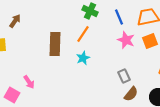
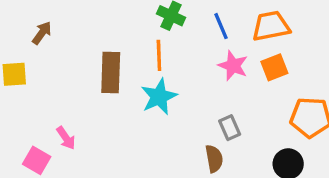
orange line: (83, 34) -> (159, 55), turned -36
cyan star: (83, 58) -> (159, 97), size x1.5
brown semicircle: (131, 94) -> (214, 159), moved, turned -49

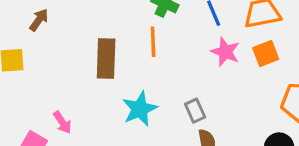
cyan star: (159, 97) -> (140, 109), moved
gray rectangle: (230, 128) -> (195, 111), moved

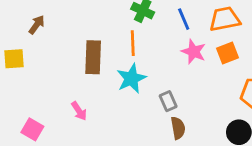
cyan star: (140, 109) -> (131, 78), moved
pink arrow: (62, 122) -> (79, 111), moved

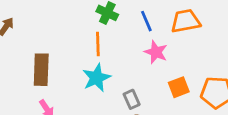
orange square: (228, 53) -> (179, 87), moved
brown rectangle: (93, 57) -> (41, 70), moved

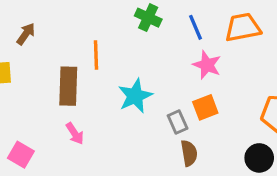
orange line: (98, 44) -> (96, 55), moved
orange square: (179, 87) -> (205, 107), moved

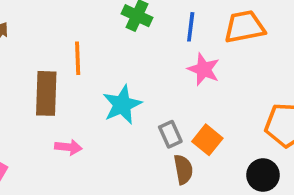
blue line: (196, 27) -> (191, 27), turned 30
orange square: (205, 107) -> (207, 140), moved, turned -30
pink arrow: (75, 133) -> (68, 147), moved, turned -50

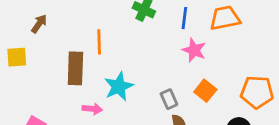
cyan star: (122, 105) -> (119, 87), moved
orange square: (207, 140) -> (205, 91), moved

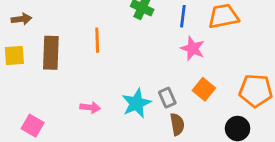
brown arrow: (39, 24) -> (21, 19), moved, turned 48
brown rectangle: (75, 68) -> (51, 53), moved
cyan star: (119, 87) -> (136, 103), moved

